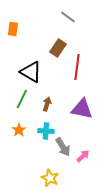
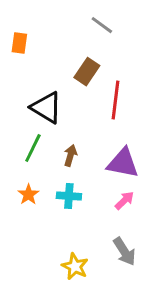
gray arrow: (63, 147) -> (124, 251), moved
pink arrow: (83, 156) -> (124, 200), moved

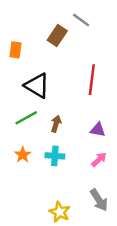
orange rectangle: (19, 43) -> (16, 50), moved
brown rectangle: (87, 72) -> (57, 36), moved
green line: (33, 148) -> (26, 118), turned 35
purple triangle: (123, 163) -> (98, 130), size x0.6

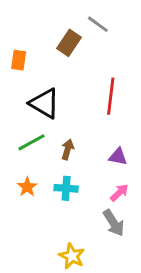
gray arrow: (99, 200) -> (114, 223), moved

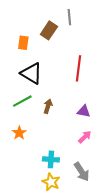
gray line: (98, 24) -> (69, 17), turned 49
orange rectangle: (19, 60) -> (23, 43), moved
cyan cross: (66, 188) -> (51, 159), moved
gray arrow: (114, 223) -> (82, 172), moved

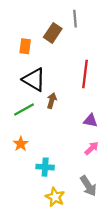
brown arrow: (48, 106) -> (52, 101), moved
cyan cross: (51, 159) -> (45, 167), moved

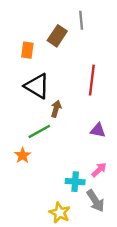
green line: (24, 109) -> (39, 131), moved
pink arrow: (92, 148) -> (99, 170), moved
cyan cross: (45, 167) -> (75, 182), moved

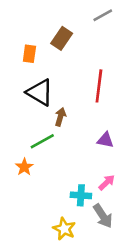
gray line: (81, 20) -> (103, 15), moved, turned 66

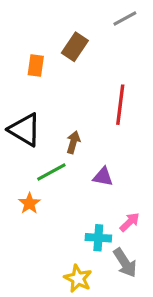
black triangle: (40, 92) -> (25, 130), moved
purple triangle: (105, 140) -> (103, 177), moved

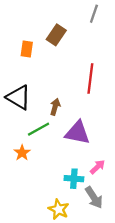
gray line: (125, 19) -> (94, 14), turned -42
purple triangle: (103, 177) -> (77, 133), size x1.6

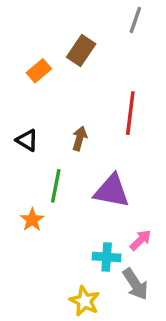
orange rectangle: (27, 49) -> (39, 71), turned 42
black triangle: (19, 97) -> (27, 140), size x0.6
brown arrow: (55, 107) -> (80, 138), moved
green line: (39, 129) -> (56, 186), turned -50

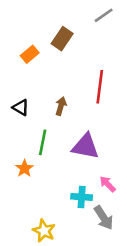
gray line: (135, 20) -> (104, 15), turned 36
pink arrow: (140, 240) -> (108, 184), turned -90
yellow star: (85, 301) -> (44, 231), moved

